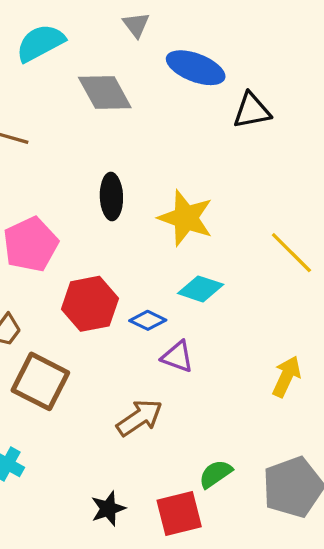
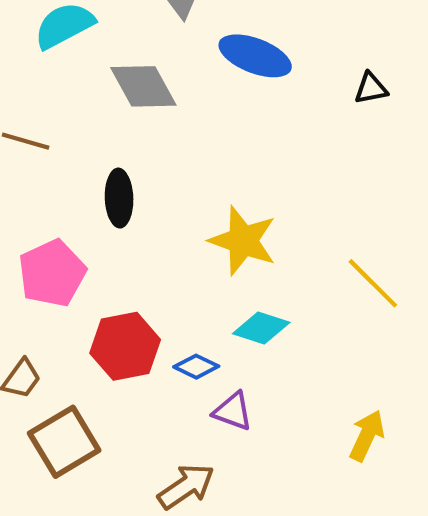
black triangle: (252, 111) -> (371, 88), moved, size x0.7
black ellipse: (111, 196) -> (119, 198), moved
brown square: (40, 381) -> (64, 442), turned 32

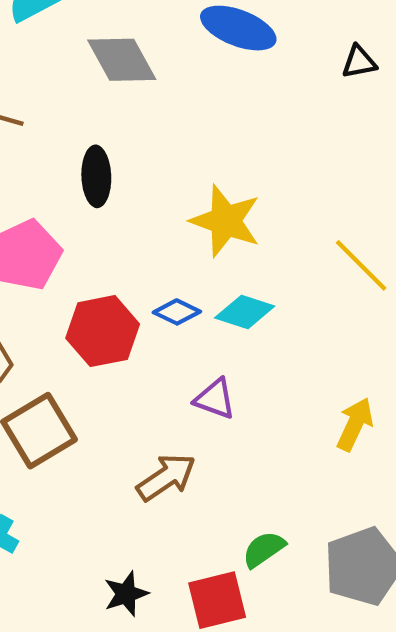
blue diamond: (196, 367) -> (177, 312), moved

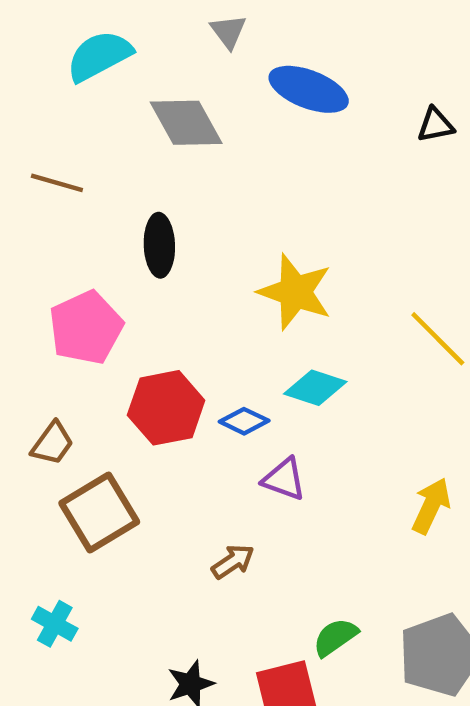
blue diamond: (177, 312) -> (244, 421), moved
brown arrow: (166, 477) -> (233, 561), size x0.7

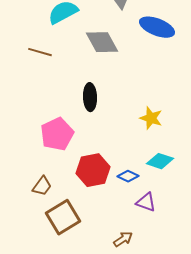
brown line: (57, 183) -> (40, 52), moved
yellow star: (295, 292) -> (151, 118), size x0.7

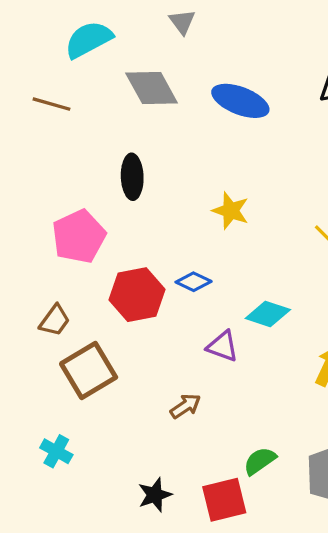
blue ellipse: (157, 27) -> (240, 101), moved
cyan diamond: (160, 161) -> (268, 314), moved
blue diamond: (128, 176) -> (194, 282), moved

